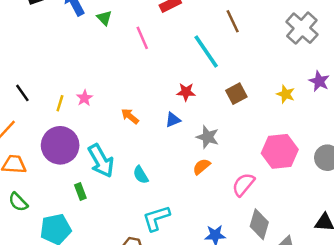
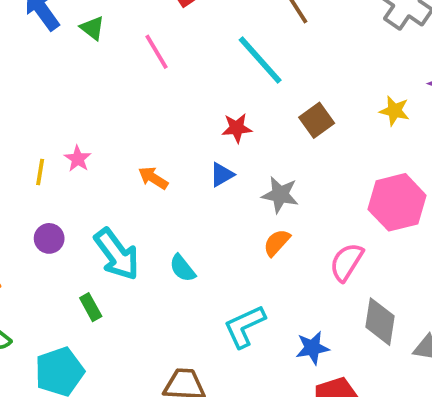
purple circle: (60, 145) -> (49, 238), size x0.5
cyan L-shape: (156, 218) -> (245, 326), moved

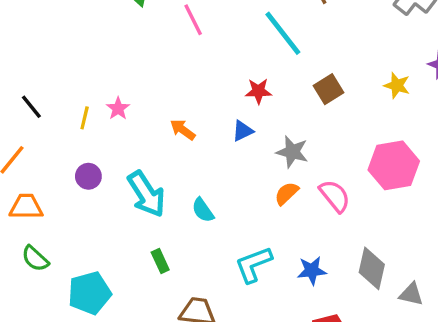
pink semicircle: (346, 262) -> (335, 196), moved, turned 105
green rectangle: (91, 307) -> (160, 261), moved
blue star: (312, 348) -> (312, 271), moved

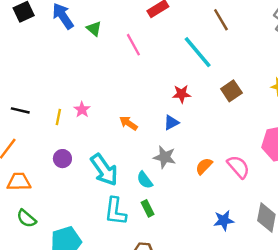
black line: (31, 107) -> (20, 110), turned -36
gray star: (292, 152) -> (165, 157), moved
green rectangle: (160, 261) -> (148, 208), moved
cyan L-shape: (253, 264) -> (115, 211), moved, turned -60

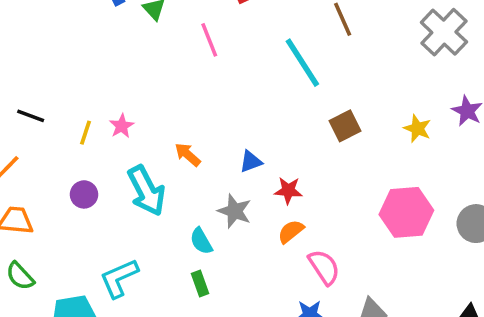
red star: (182, 94) -> (288, 190), moved
pink semicircle: (238, 167) -> (324, 267), moved
cyan arrow: (104, 170) -> (146, 191), moved
cyan L-shape: (115, 211) -> (119, 278), moved, turned 52

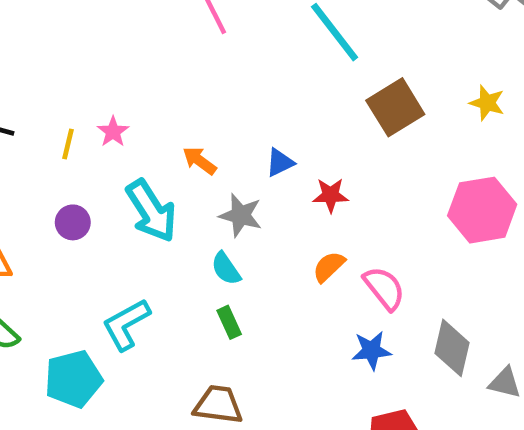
brown square: (345, 126) -> (395, 107), size x1.4
gray star: (235, 211) -> (241, 215), moved
orange semicircle: (291, 231) -> (329, 267), moved

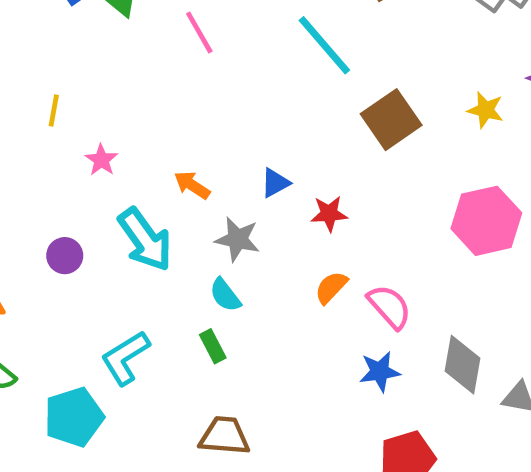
yellow line: (68, 144) -> (54, 110), moved
green rectangle: (229, 322) -> (213, 346), moved

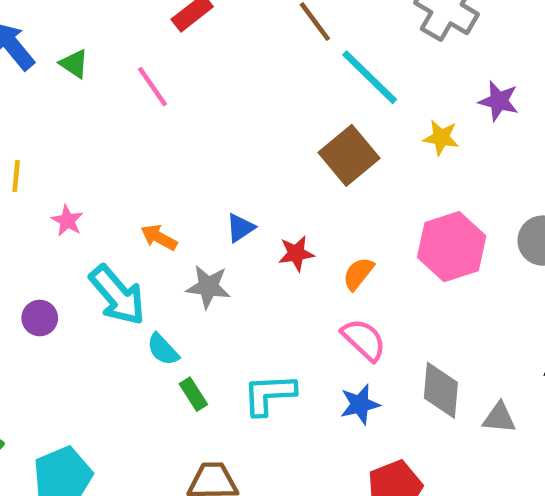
cyan line: (324, 45) -> (370, 77), moved
orange semicircle: (331, 287) -> (358, 274), moved
cyan semicircle: (225, 295) -> (163, 349), moved
cyan L-shape: (125, 358) -> (269, 394), moved, turned 34

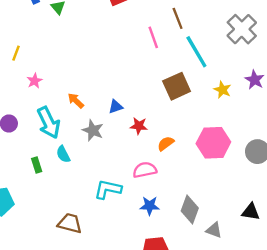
pink line: (153, 87) -> (153, 37), moved
pink semicircle: (364, 340) -> (145, 170), moved, turned -70
green rectangle: (193, 394) -> (37, 165), moved

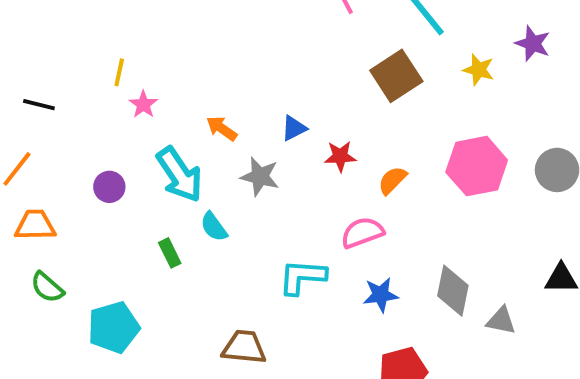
yellow line: (16, 53) -> (119, 72), moved

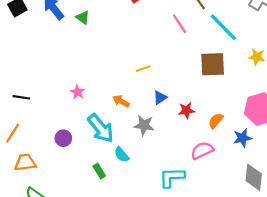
yellow line: (119, 72) -> (143, 69), moved, turned 64
brown square: (396, 76) -> (213, 64), turned 36
blue star: (381, 295) -> (242, 138), moved

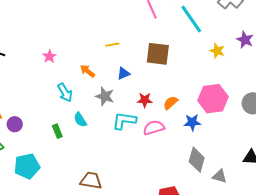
brown square: (213, 64) -> (158, 54), moved
red star: (186, 110) -> (145, 100), moved
cyan arrow: (101, 128) -> (65, 93), size x0.7
purple circle: (63, 138) -> (15, 124), moved
cyan L-shape: (172, 177) -> (124, 121), moved

